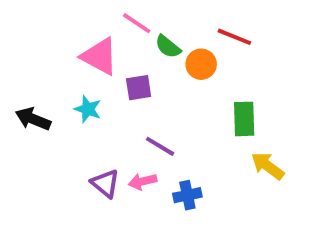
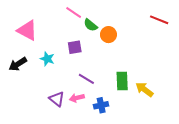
red line: (234, 37) -> (159, 20), moved
pink triangle: (100, 56) -> (27, 30), moved
black arrow: (33, 119) -> (18, 64), turned -54
green rectangle: (244, 119) -> (122, 81), moved

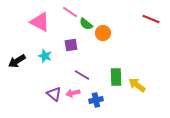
pink triangle: (27, 30) -> (40, 22), moved

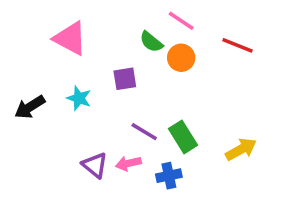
pink line: (70, 12) -> (181, 21), moved
red line: (151, 19) -> (238, 45), moved
green rectangle: (116, 77) -> (183, 137), moved, turned -30
yellow arrow: (137, 85) -> (241, 149), turned 114

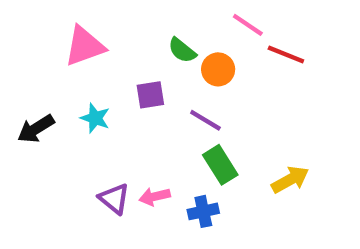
pink line: (181, 21) -> (248, 25), moved
pink triangle: (70, 38) -> (85, 46), turned -48
purple line: (144, 132) -> (205, 120), moved

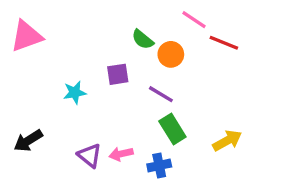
pink triangle: (85, 46) -> (27, 36), moved
cyan star: (95, 118) -> (75, 93), turned -30
black arrow: (36, 129) -> (28, 141), moved

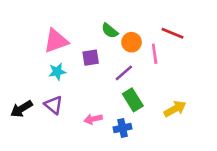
pink line: (194, 20) -> (155, 54), moved, turned 48
pink triangle: (27, 36) -> (56, 41), moved
purple line: (161, 94) -> (124, 73), turned -72
purple triangle: (90, 156) -> (53, 105), moved

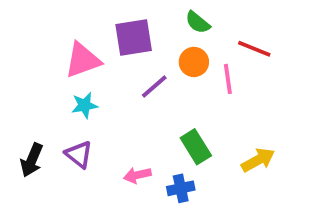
green semicircle: (110, 31) -> (198, 22), moved
purple square: (91, 58) -> (134, 37), moved, size x1.5
purple line: (124, 73) -> (154, 86), moved
black arrow: (21, 109) -> (32, 160), turned -35

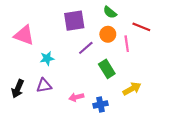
pink triangle: (83, 60) -> (24, 35), moved, turned 40
green rectangle: (196, 147) -> (107, 69), moved
purple triangle: (79, 154) -> (44, 86), turned -49
yellow arrow: (258, 160) -> (132, 89), moved

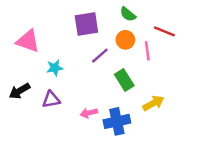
black arrow: (18, 89) -> (19, 91), moved, turned 36
blue cross: (101, 104) -> (117, 121), size x1.5

